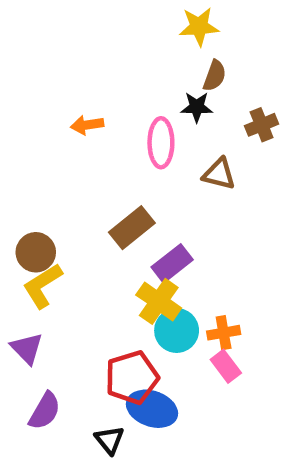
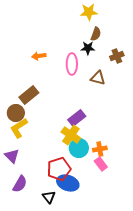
brown rectangle: (132, 228) -> (29, 95), moved

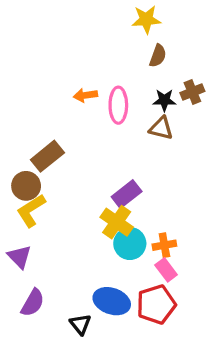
black star: (88, 48) -> (164, 100), moved
orange arrow: (39, 56) -> (85, 95), moved
red pentagon: (59, 169) -> (156, 304), moved

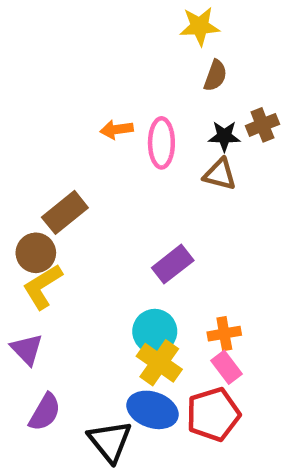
yellow cross: (117, 222) -> (159, 363), moved
cyan circle: (130, 243) -> (155, 331), moved
black triangle: (80, 324) -> (110, 441), size x1.5

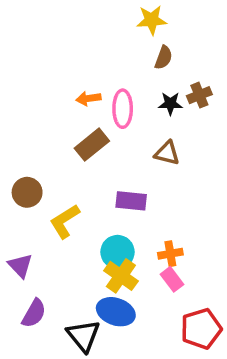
brown triangle: (220, 174) -> (167, 153), moved
brown rectangle: (65, 212) -> (92, 145), moved
purple rectangle: (173, 264) -> (131, 201), turned 44
yellow L-shape: (43, 286) -> (65, 221), moved
red pentagon: (213, 414) -> (201, 329), moved

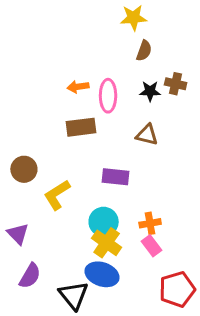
brown cross: (199, 95) -> (176, 84), turned 35
brown rectangle: (92, 145) -> (81, 127), turned 32

